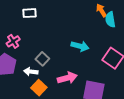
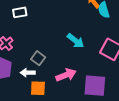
cyan arrow: (80, 46) -> (76, 41), turned 30
orange square: (39, 88) -> (38, 88), turned -35

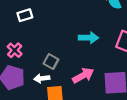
cyan arrow: (76, 41) -> (88, 38), turned -30

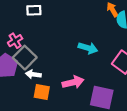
gray square: (51, 61) -> (25, 58), moved, size x1.5

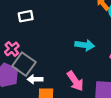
pink arrow: (73, 82) -> (75, 81), turned 78

